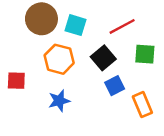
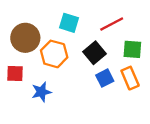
brown circle: (41, 19) -> (25, 38), moved
blue star: (59, 101) -> (41, 92), moved
orange rectangle: (142, 105) -> (130, 78), moved

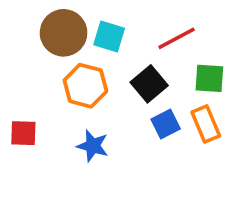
brown circle: (25, 38) -> (64, 33), moved
red square: (15, 73) -> (23, 133), moved
blue star: (41, 92) -> (93, 146), moved, turned 30

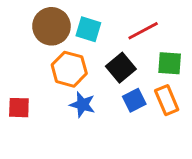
blue star: (93, 146) -> (82, 105), moved

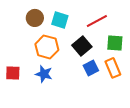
brown circle: (51, 26) -> (35, 18), size x0.7
blue star: (82, 105) -> (44, 74), moved

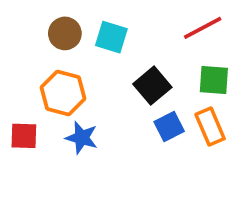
red line: (97, 21) -> (203, 28), moved
orange hexagon: (47, 47) -> (63, 93), moved

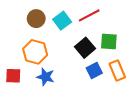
red line: (203, 28) -> (89, 15), moved
cyan square: (111, 37) -> (62, 21), turned 36
green square: (214, 80) -> (109, 41), moved

